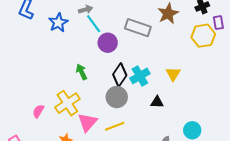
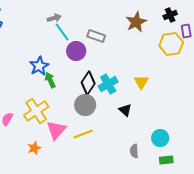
blue star: (58, 23) -> (39, 66), moved
gray rectangle: (138, 28) -> (96, 36), moved, size x0.7
black triangle: (157, 102) -> (125, 110), turned 40

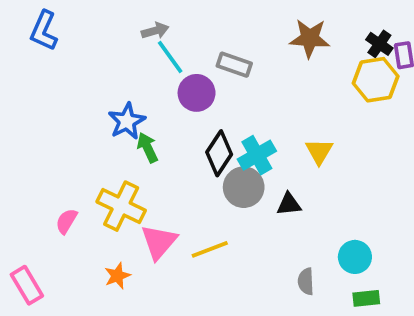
black cross: (170, 15) -> (379, 44), moved, turned -32
brown star: (136, 22) -> (310, 38), turned 30
gray circle: (85, 105) -> (244, 187), moved
black triangle: (125, 110) -> (289, 204), turned -48
yellow cross: (36, 111) -> (121, 206), turned -30

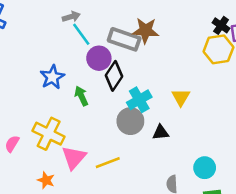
brown star: (310, 38) -> (145, 30), moved
gray rectangle: (234, 65) -> (124, 39), size x1.4
green arrow: (148, 148) -> (81, 96), moved
black diamond: (219, 153) -> (114, 76), moved
orange star: (117, 276) -> (46, 180), turned -30

